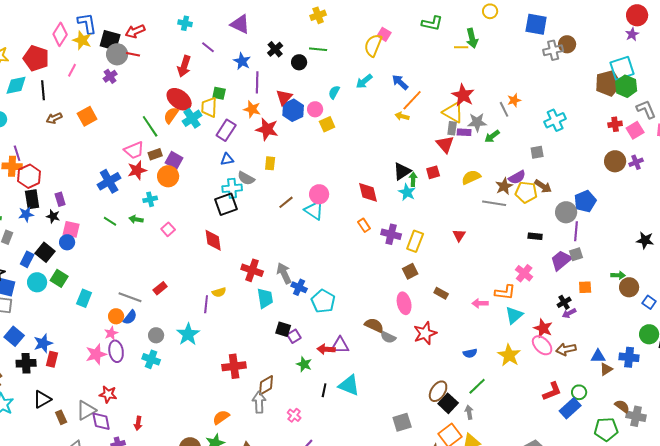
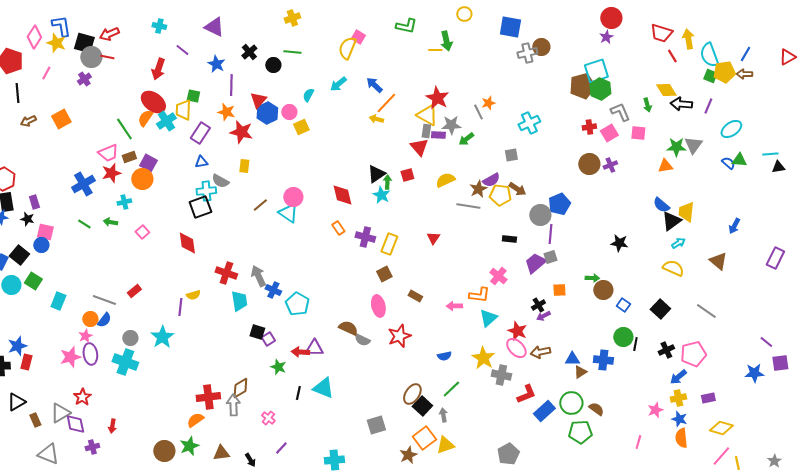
cyan cross: (151, 359) -> (125, 362), size x1.4
red cross: (234, 366) -> (208, 397), moved
green circle: (579, 392) -> (571, 403), moved, size x1.5
red star: (108, 394) -> (82, 397), turned 30
gray cross: (636, 416) -> (501, 375), moved

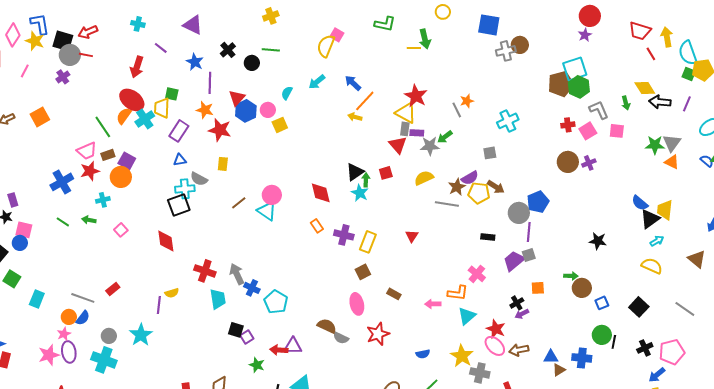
gray star: (451, 125) -> (430, 146), moved
orange triangle: (665, 166) -> (672, 162), moved, turned 35
blue square: (623, 305) -> (602, 303), turned 32

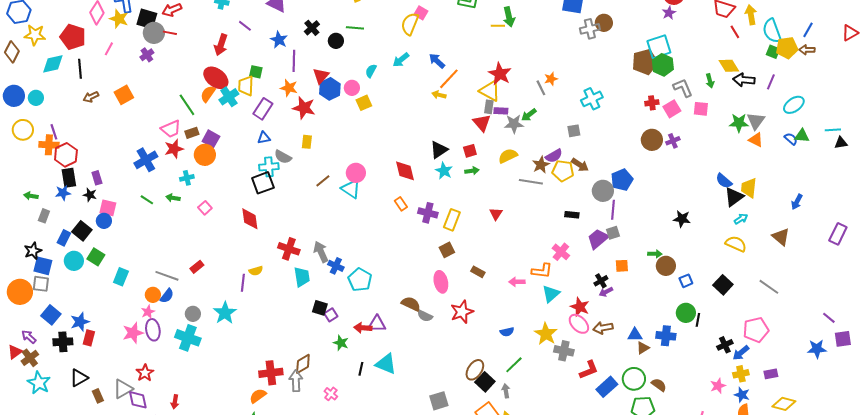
green arrow: (366, 180) -> (472, 171), moved, turned 80
black cross: (645, 348) -> (725, 345), moved

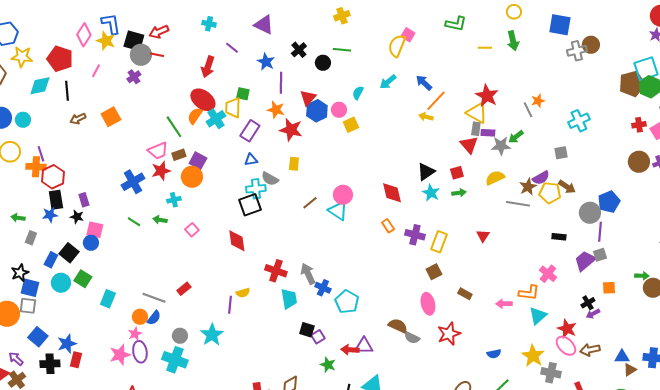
green arrow: (509, 17) -> (513, 41), moved

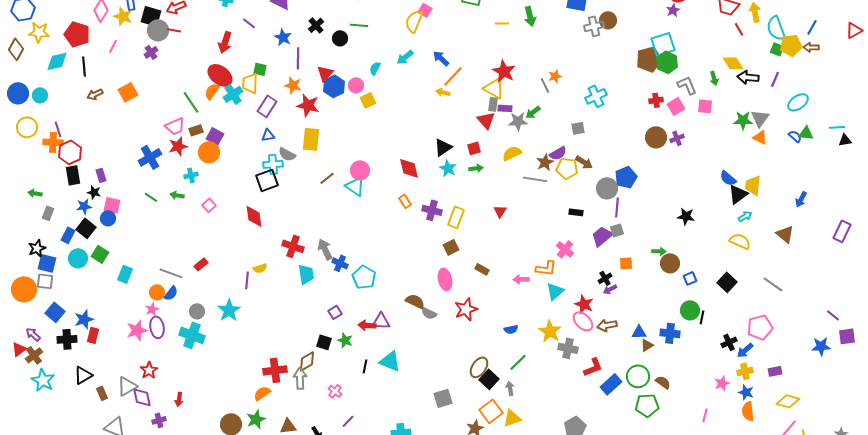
yellow rectangle: (294, 164) -> (311, 139), size x1.6
blue star: (50, 215) -> (84, 206), moved
black square: (307, 330) -> (324, 342), moved

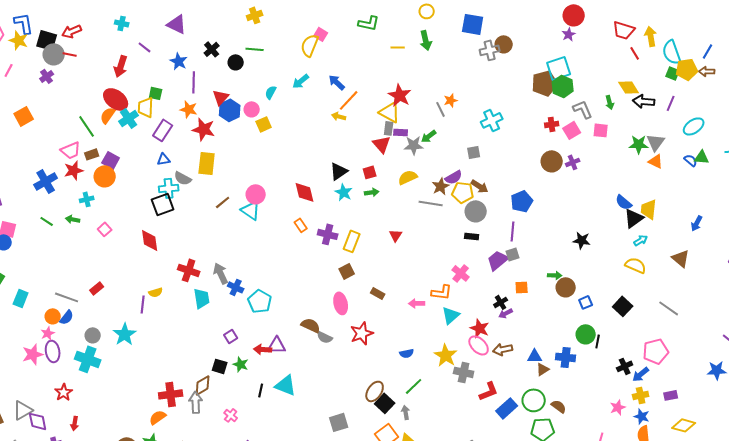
gray circle: (607, 188) -> (476, 211), moved
red star: (149, 370) -> (64, 392), moved

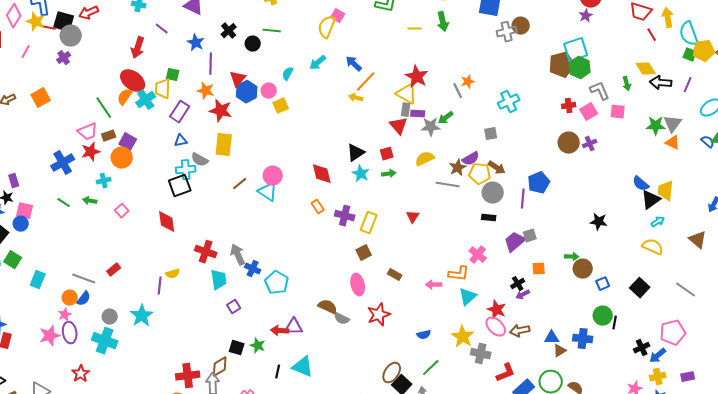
red line: (70, 54) -> (49, 28), moved
purple line: (513, 231) -> (523, 199), moved
purple square: (231, 336) -> (234, 307), moved

